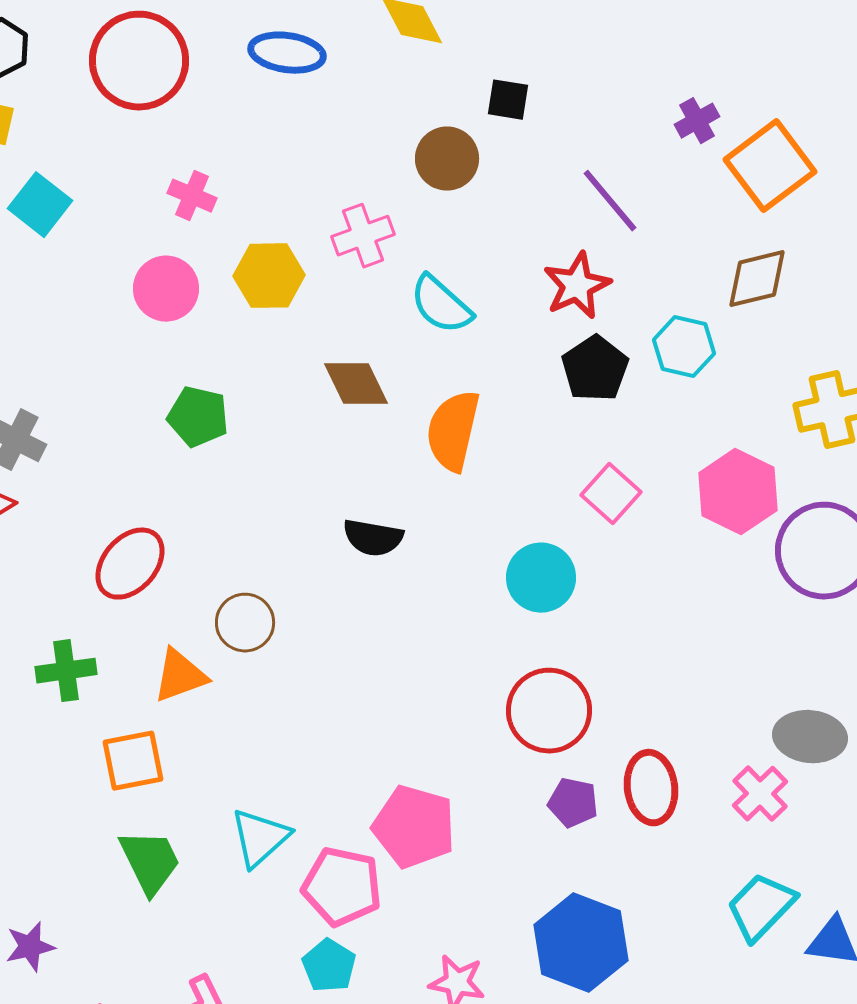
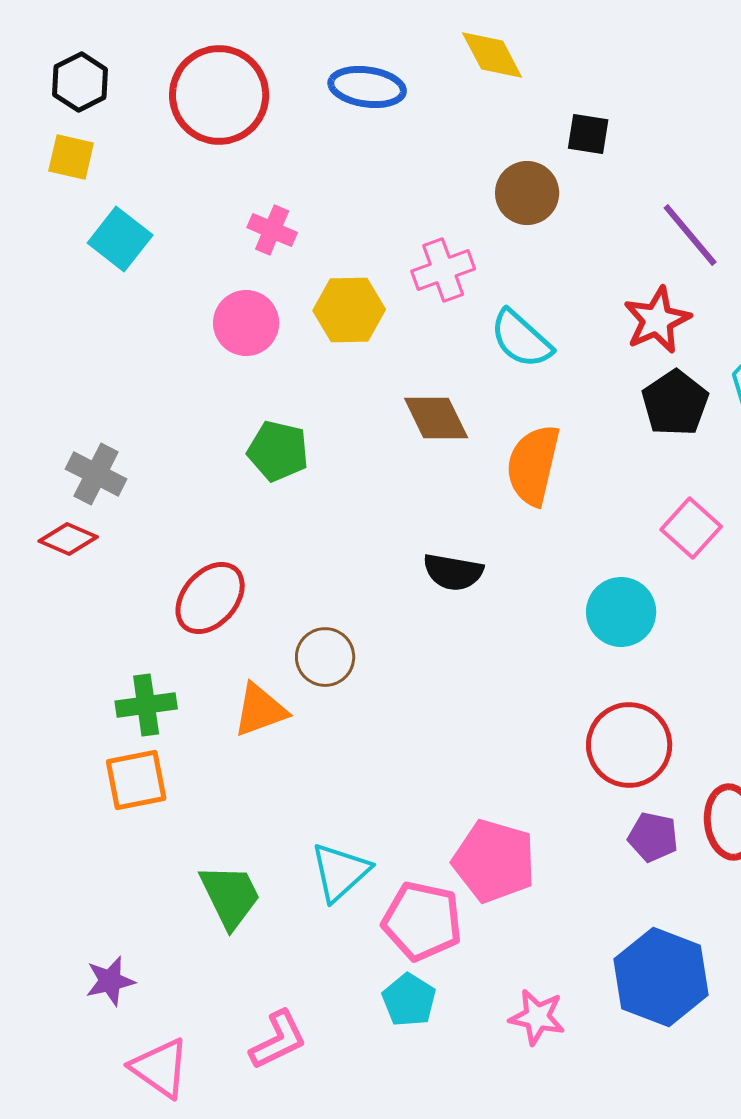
orange square: (133, 761) -> (136, 780), moved

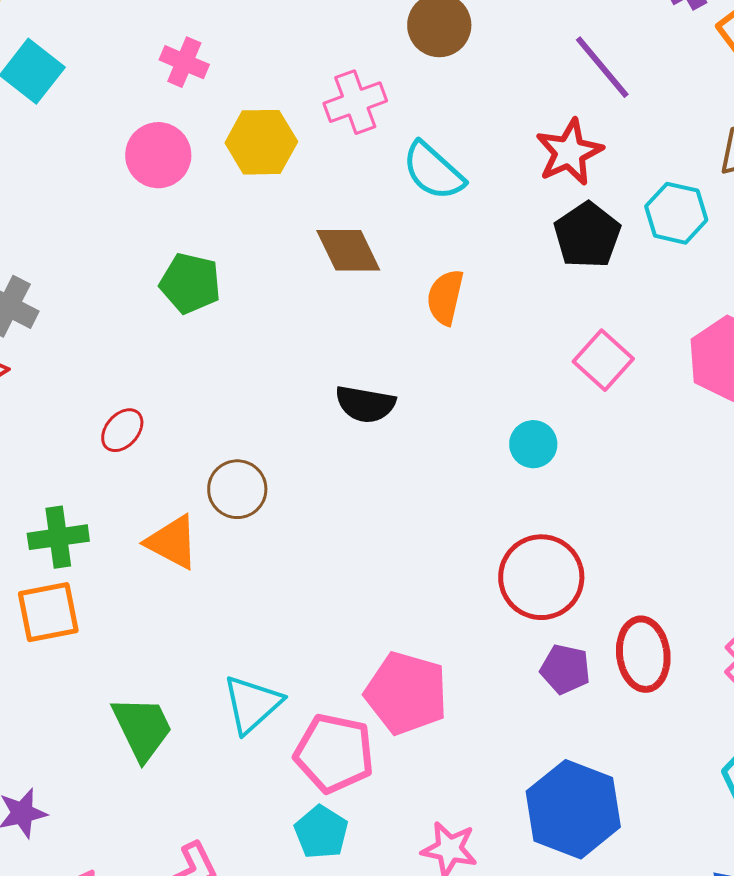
orange semicircle: (533, 465) -> (445, 297), size x0.7
red ellipse: (210, 598) -> (122, 430), size x0.6
cyan circle: (621, 612) -> (533, 444), size x0.7
orange triangle: (260, 710) -> (172, 542), turned 48

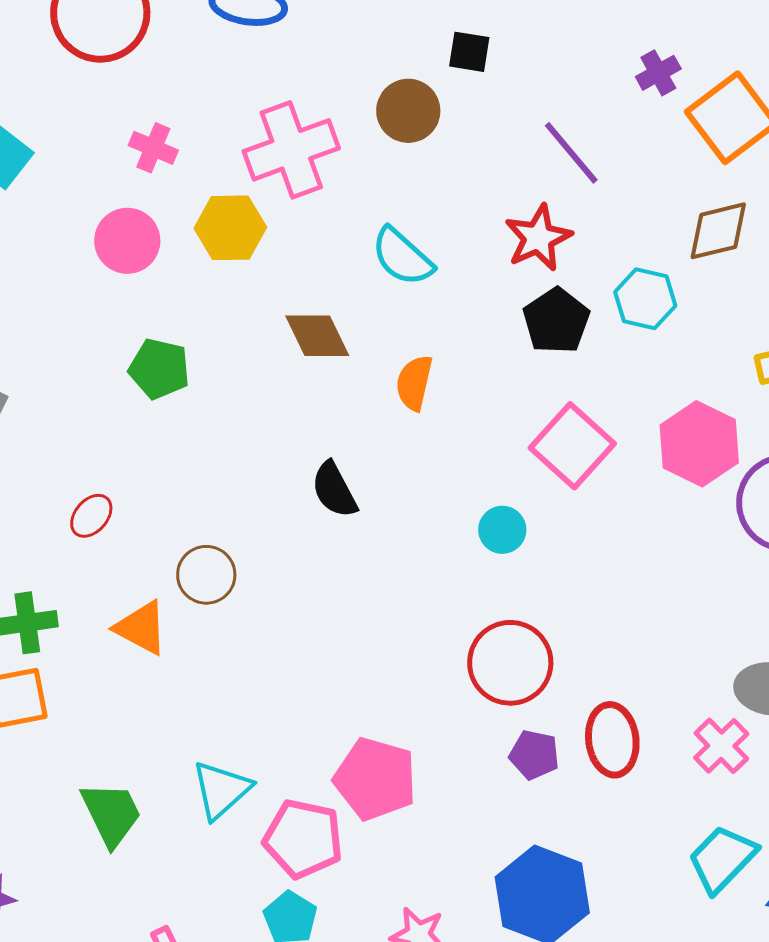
pink cross: (355, 102) -> (291, 150), moved, size x1.5
pink square: (603, 360) -> (572, 446), size x1.4
black semicircle: (365, 404) -> (334, 490), turned 52

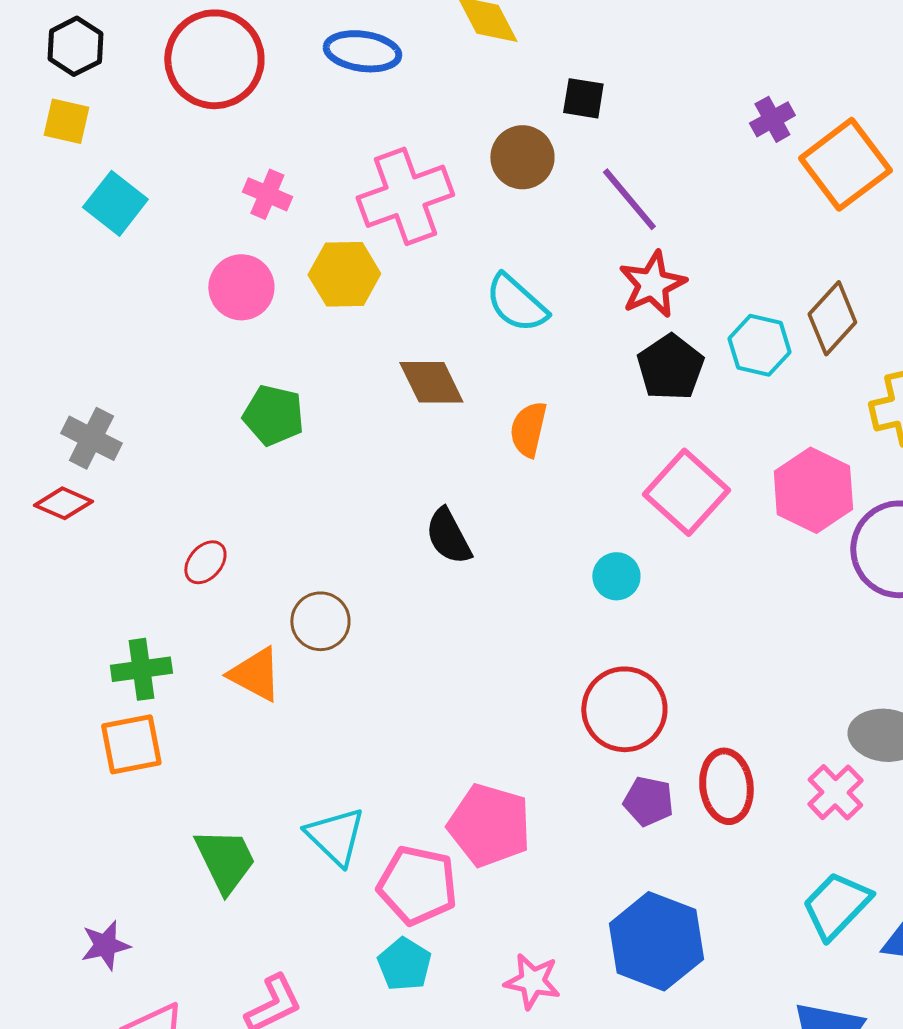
purple line: (571, 153) -> (629, 199), moved
brown diamond: (718, 231) -> (832, 318), moved, turned -34
cyan triangle: (221, 790) -> (335, 836), turned -34

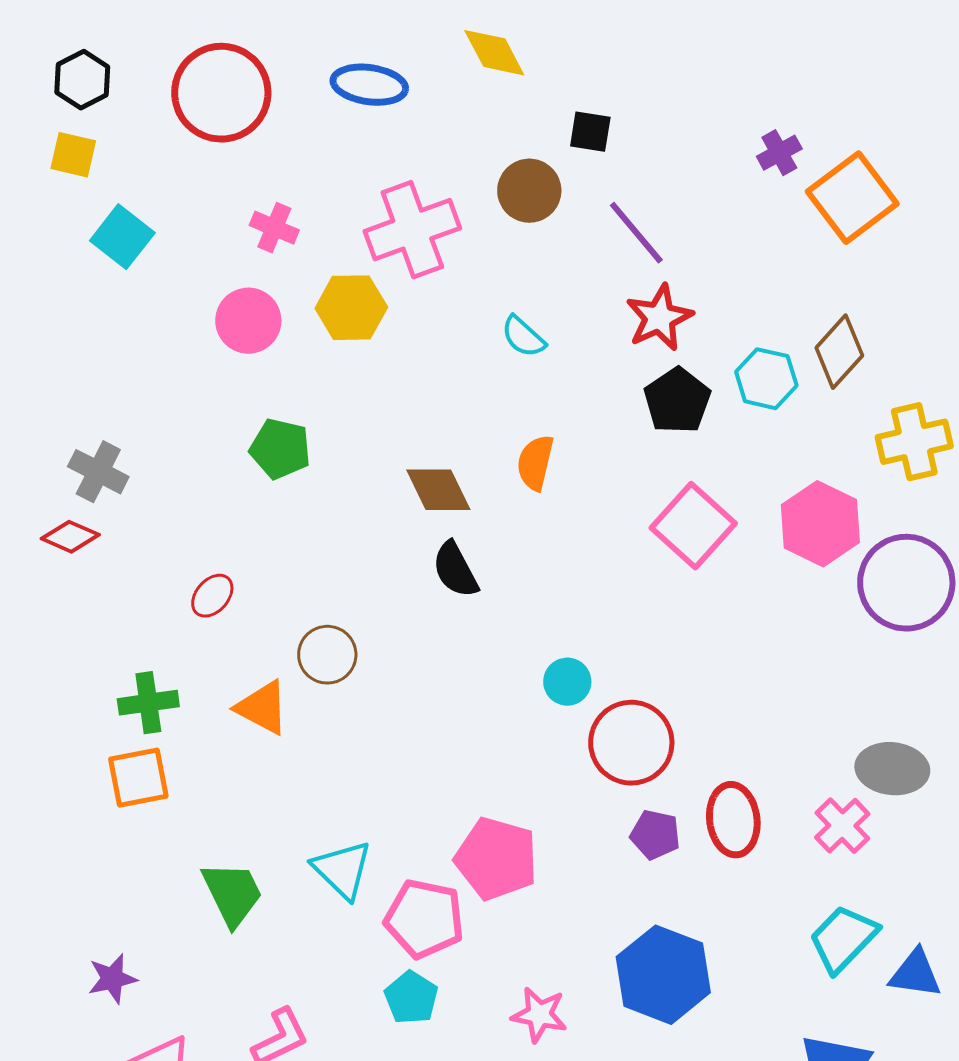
cyan semicircle: (516, 303) -> (523, 337), size x0.7
brown diamond: (431, 382) -> (438, 490), moved
cyan circle: (616, 576) -> (567, 682), moved

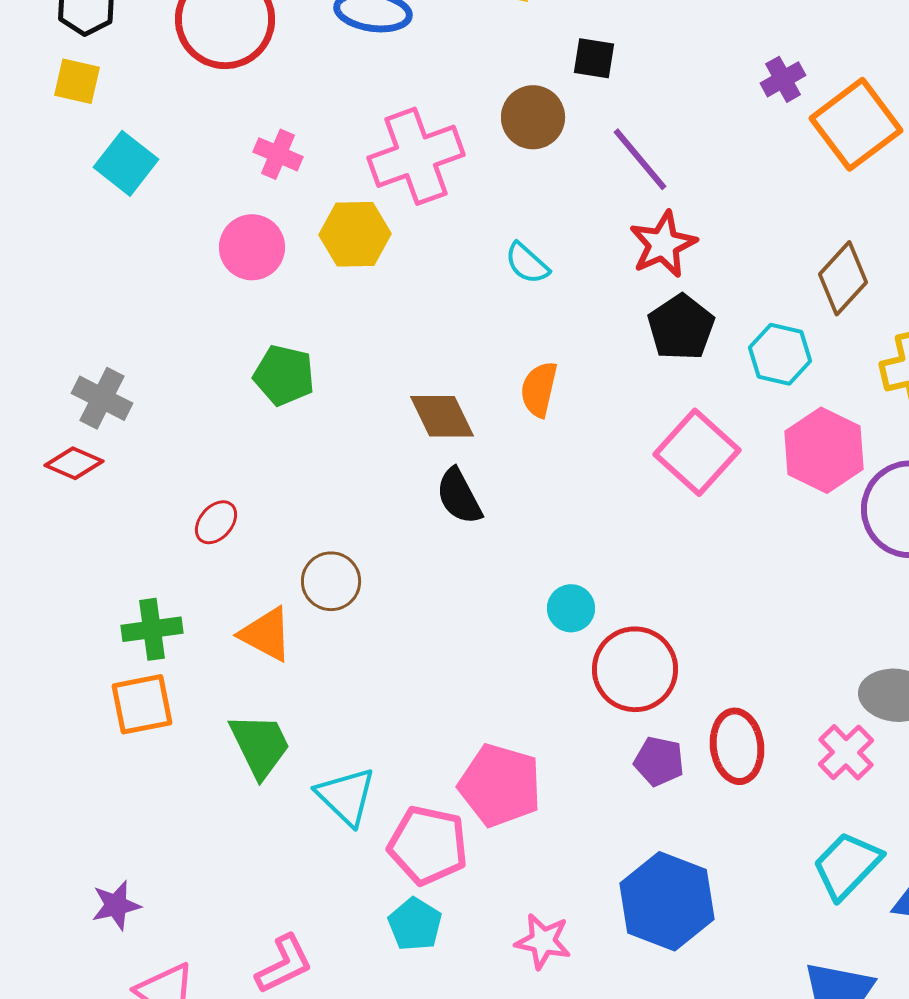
cyan hexagon: (766, 379) -> (780, 354), moved
green trapezoid: (232, 894) -> (260, 745), moved

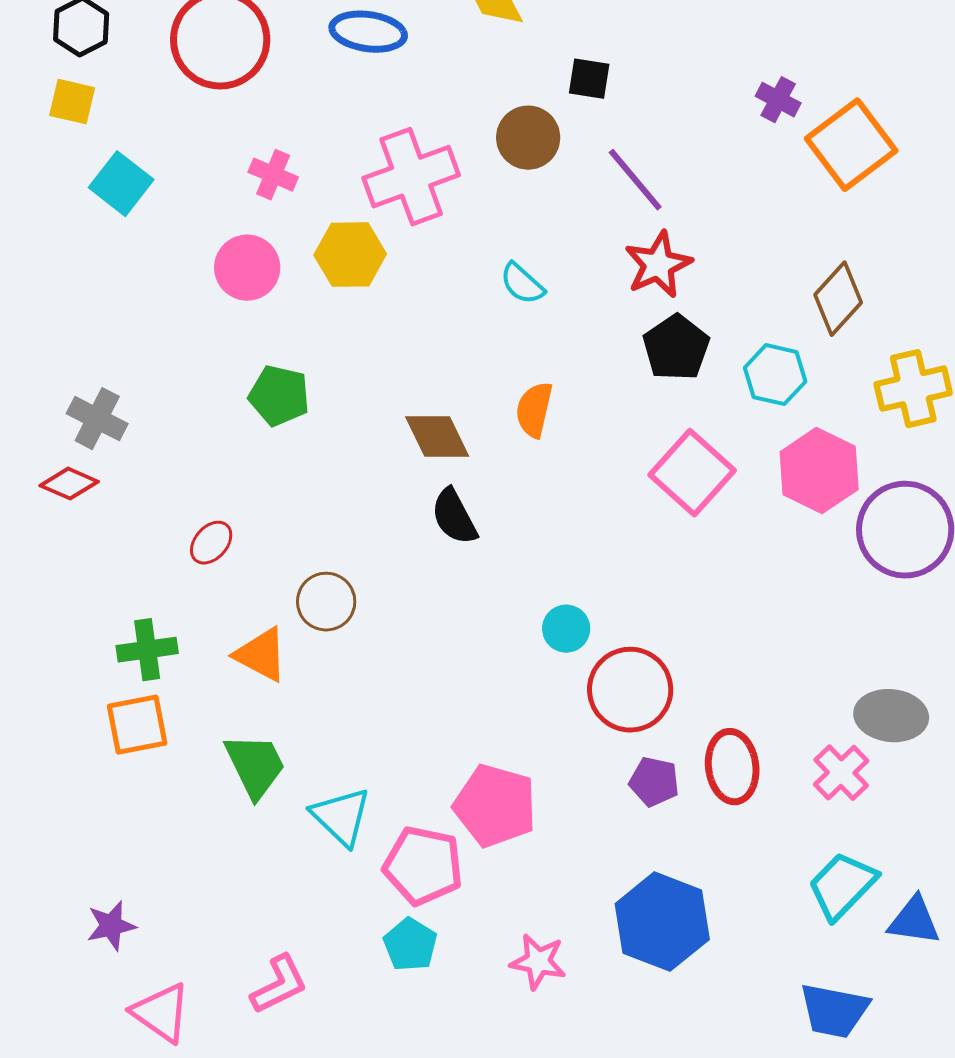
purple cross: (783, 79) -> (778, 100), turned -33

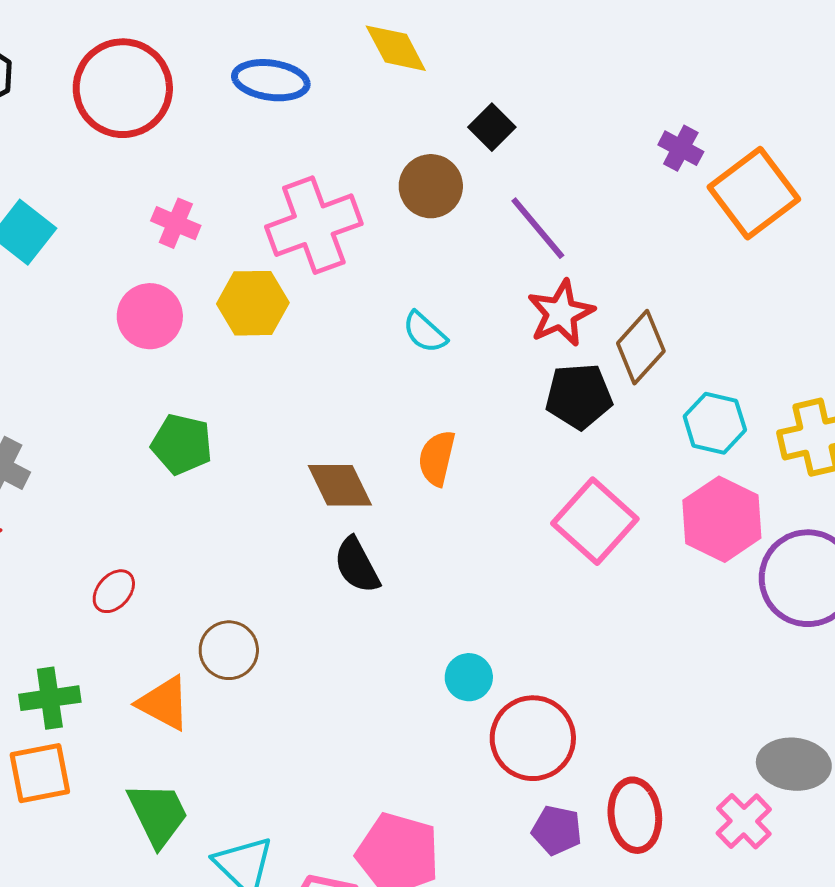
black square: (589, 79) -> (492, 127), turned 36
brown diamond: (838, 299) -> (641, 347), moved
black pentagon: (676, 348) -> (579, 396), turned 30
cyan hexagon: (775, 375) -> (715, 423), moved

